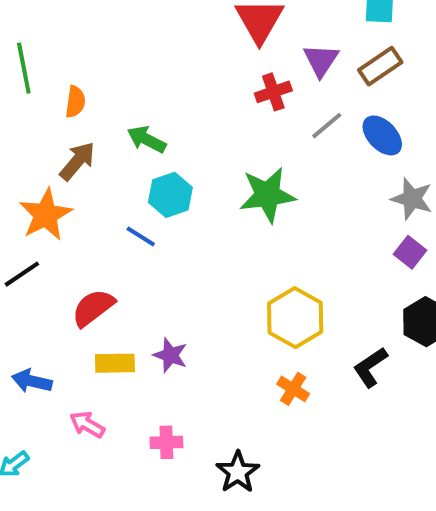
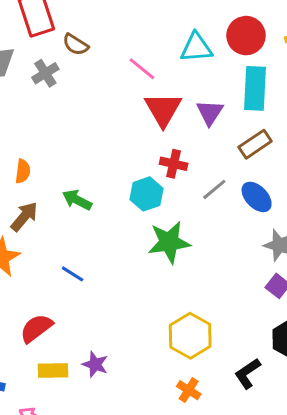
purple triangle: (321, 60) -> (210, 112), moved
red cross: (273, 92) -> (174, 164), turned 32
cyan hexagon: (170, 195) -> (146, 194), moved

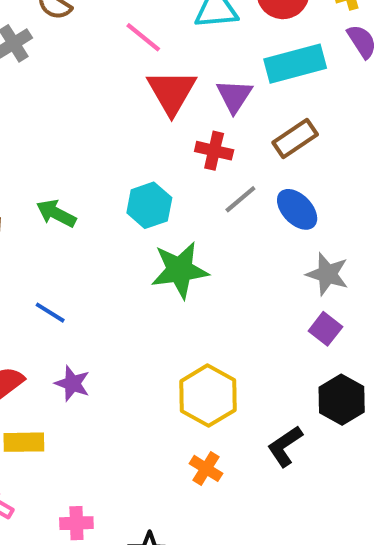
cyan rectangle: (255, 88) -> (295, 64), turned 72
red cross: (174, 164) -> (214, 151), moved
purple star: (95, 364) -> (72, 383), moved

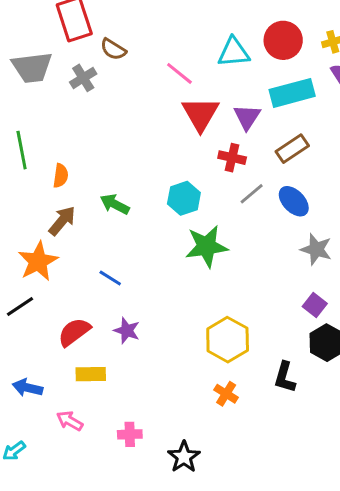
purple square: (325, 329) -> (315, 305), moved
black L-shape: (285, 446) -> (285, 377), turned -40

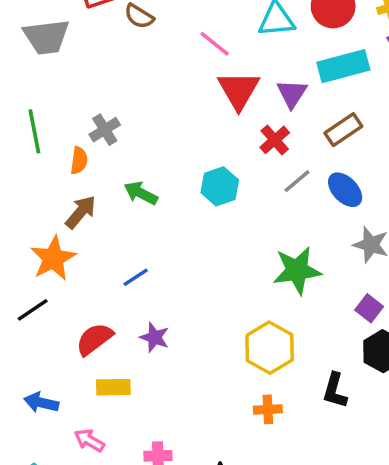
gray cross: (83, 78) -> (105, 130), moved
red cross: (232, 158) -> (275, 140), turned 36
green star: (206, 246) -> (297, 270), moved
blue line: (110, 278) -> (136, 277), turned -65
orange cross: (226, 394) -> (268, 409), turned -35

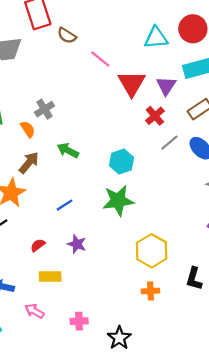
pink line: (215, 44) -> (100, 59), moved
orange semicircle: (79, 161) -> (28, 129), turned -42
cyan hexagon: (220, 186) -> (121, 162), moved
green star: (297, 270) -> (118, 201), moved
red semicircle: (94, 339) -> (38, 245), size x0.6

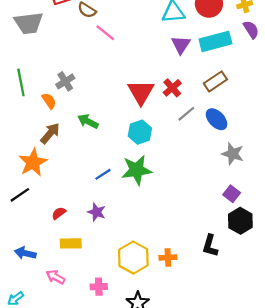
pink line: (100, 59) -> (105, 33), moved
red triangle: (132, 83) -> (141, 92), moved
purple triangle: (166, 86) -> (181, 45), moved
blue line: (65, 205) -> (103, 174), moved
yellow hexagon: (152, 251) -> (133, 258), moved

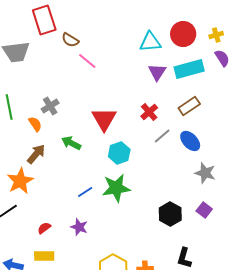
red triangle: (141, 92) -> (104, 119), moved
black hexagon: (240, 221) -> (170, 214), moved
yellow rectangle: (71, 243) -> (44, 256), moved

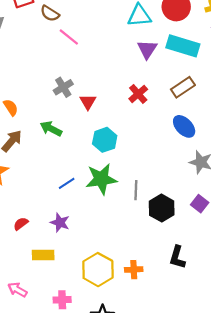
cyan rectangle: (189, 69) -> (183, 46), turned 32
gray cross: (50, 106) -> (63, 87), moved
red triangle: (104, 119) -> (88, 102), size x0.6
gray line: (162, 136) -> (136, 190), moved, turned -48
yellow rectangle: (44, 256) -> (43, 255), moved

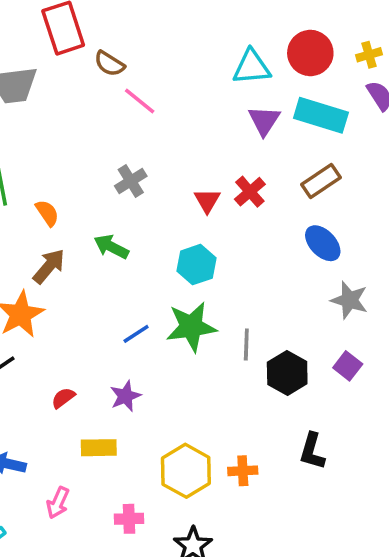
red triangle: (88, 102) -> (207, 201), moved
purple star: (60, 223) -> (125, 396), turned 30
pink arrow: (17, 290) -> (58, 503), turned -96

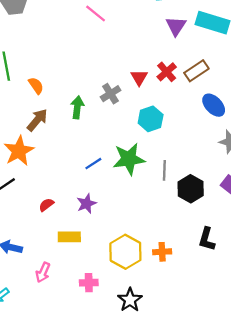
gray cross: (131, 181) -> (111, 94), moved
brown rectangle: (321, 181) -> (196, 71), moved
green arrow: (111, 247) -> (77, 107), turned 70
cyan hexagon: (197, 265) -> (151, 119), moved

